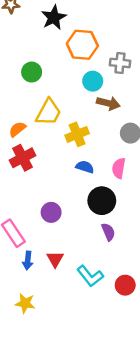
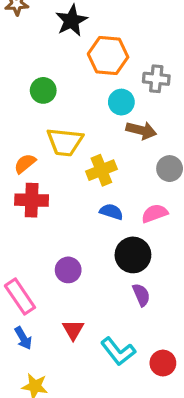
yellow trapezoid: (49, 112) -> (65, 142), turned 68
red cross: (23, 158) -> (32, 200), turned 30
pink semicircle: (119, 168) -> (155, 213), turned 60
blue arrow: (28, 260) -> (23, 338), moved, turned -36

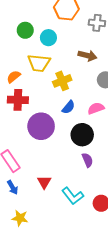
cyan circle: (121, 102) -> (48, 38), moved
blue semicircle: (111, 212) -> (68, 107), turned 112
purple circle: (68, 270) -> (41, 126), moved, size x1.6

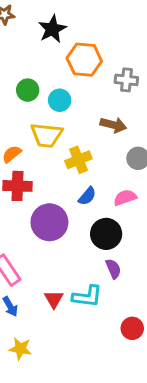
cyan L-shape: (73, 196) -> (87, 296), moved, turned -45

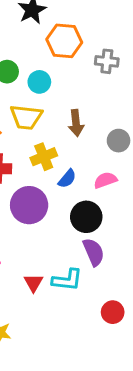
brown arrow: (113, 125) -> (76, 123), moved, turned 70
yellow cross: (78, 160) -> (44, 157), moved
purple semicircle: (113, 269) -> (94, 252), size x1.4

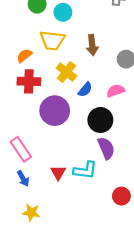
yellow cross: (44, 157) -> (66, 72), turned -30

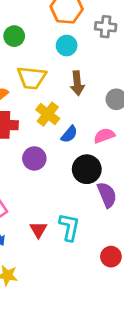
cyan circle: (63, 12) -> (67, 46), moved
purple circle: (55, 111) -> (34, 158), size x0.7
purple semicircle: (106, 148) -> (107, 195), moved
cyan L-shape: (85, 170) -> (69, 227), turned -85

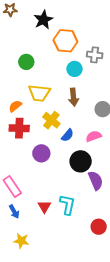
cyan circle: (67, 46) -> (75, 69), moved

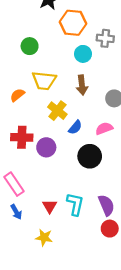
red cross: (19, 128) -> (22, 137), moved
purple semicircle: (96, 180) -> (106, 205), moved
yellow star: (21, 241) -> (44, 237), moved

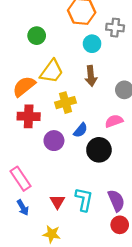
yellow trapezoid: (44, 81) -> (52, 71), turned -60
orange semicircle: (17, 95) -> (24, 86), size x1.5
yellow cross: (57, 111) -> (65, 103), turned 36
blue semicircle: (75, 127) -> (80, 130), moved
red cross: (22, 137) -> (29, 116), moved

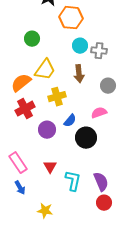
gray cross: (115, 28) -> (99, 51), moved
red cross: (29, 116) -> (25, 109), turned -30
red triangle: (57, 202) -> (50, 167), moved

